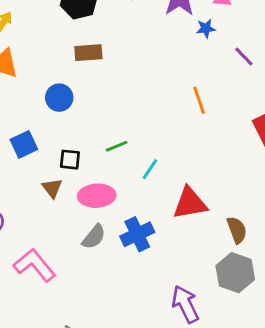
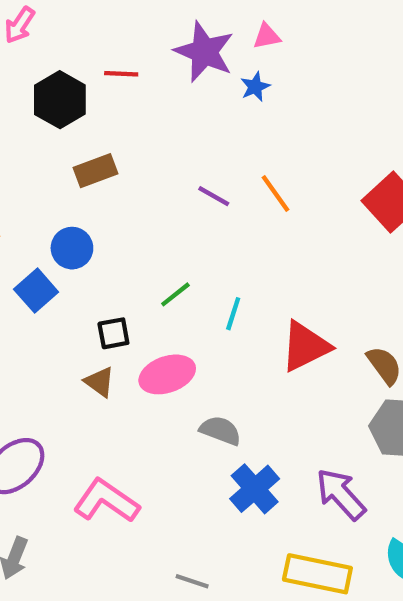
purple line: (244, 56) -> (214, 196), moved
blue square: (24, 144) -> (36, 291), moved
blue cross: (137, 234) -> (255, 489), moved
gray semicircle: (94, 237) -> (220, 431), moved, turned -92

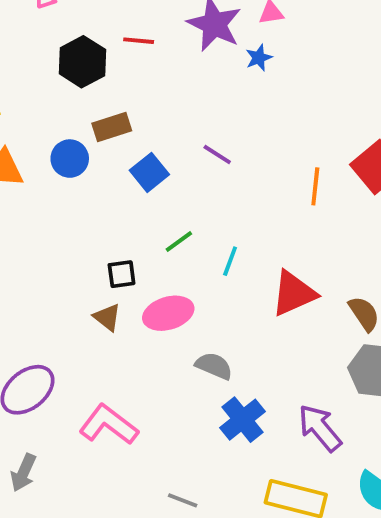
orange line: (276, 194) -> (315, 186), moved, turned 39
blue circle: (72, 248) -> (70, 159), moved
blue square: (36, 291) -> (149, 172), moved

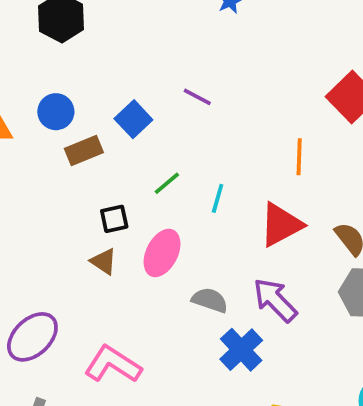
brown rectangle: (112, 127) -> (84, 151), moved
orange line: (315, 186) -> (299, 157), moved
pink ellipse: (168, 313) -> (162, 253), turned -42
purple arrow: (320, 428) -> (275, 300), moved

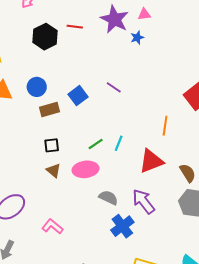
green line: (167, 183) -> (96, 144), moved
black square: (114, 219) -> (52, 145), moved
pink ellipse: (162, 253) -> (85, 169), turned 50
pink L-shape: (113, 364) -> (52, 226), size x0.7

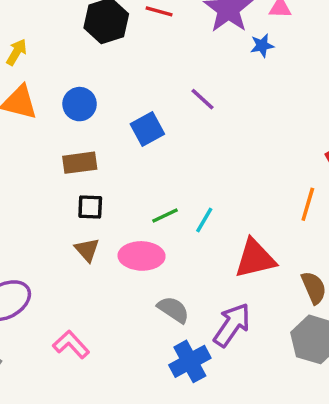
purple line: (114, 87) -> (202, 99), moved
brown rectangle: (49, 110) -> (80, 163), moved
orange line: (165, 126) -> (308, 204), moved
purple arrow: (144, 201) -> (232, 325), turned 64

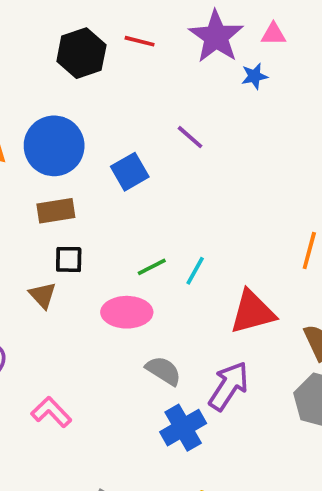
blue circle: (80, 104) -> (54, 146), size x1.6
brown triangle: (87, 250) -> (43, 295), moved

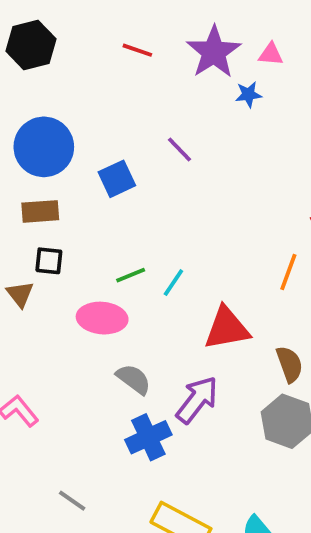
black hexagon: (81, 53) -> (31, 45), moved

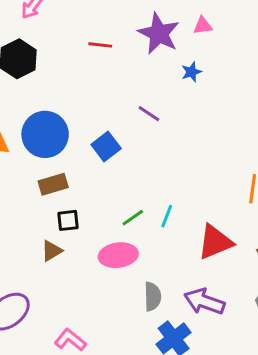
blue star: (248, 94) -> (191, 72), moved
brown triangle: (20, 294) -> (52, 251), turned 50
gray semicircle: (134, 379) -> (153, 296), turned 64
purple arrow: (197, 400) -> (204, 302), turned -96

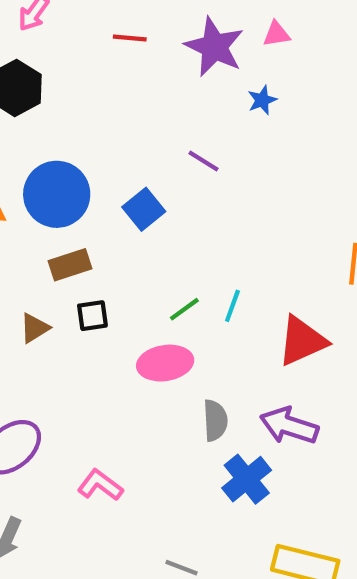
red line: (100, 45) -> (130, 38), moved
brown triangle: (52, 251) -> (35, 328), moved

